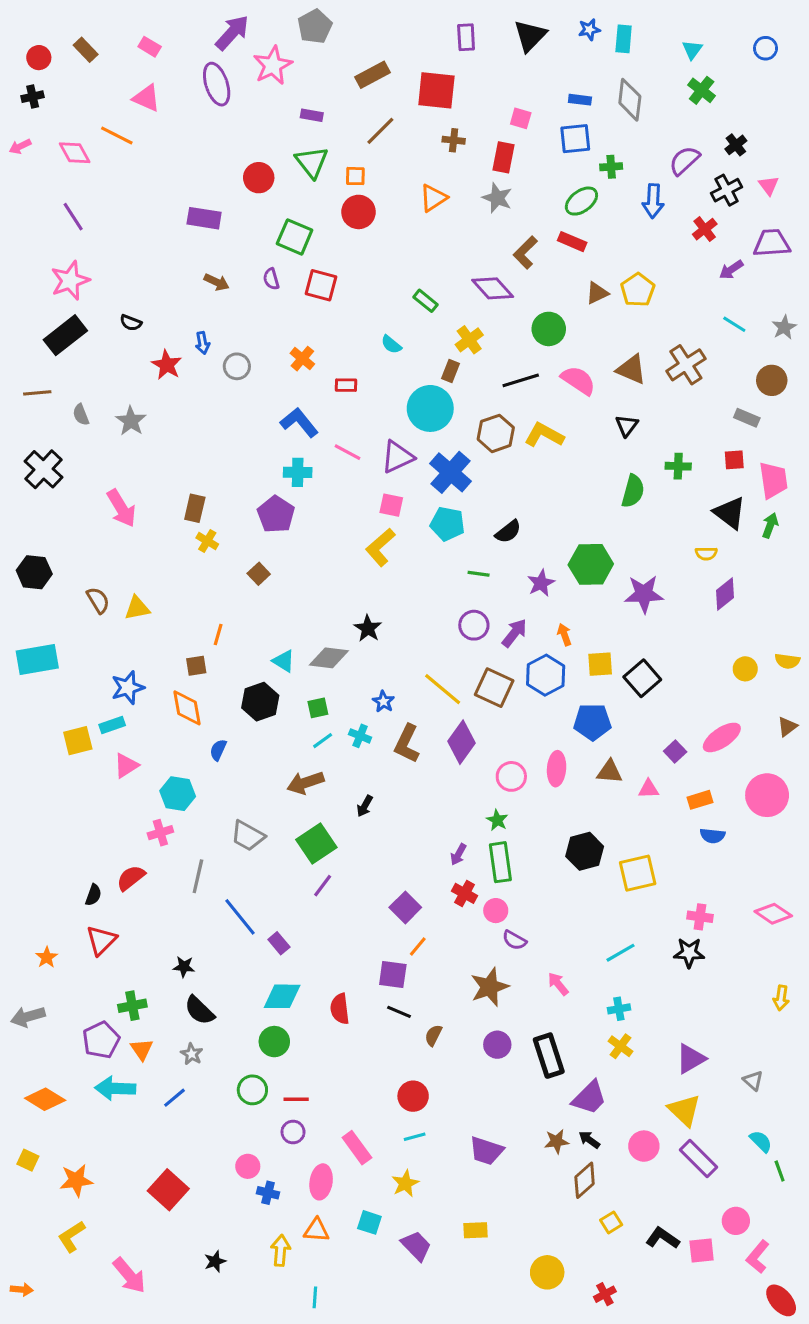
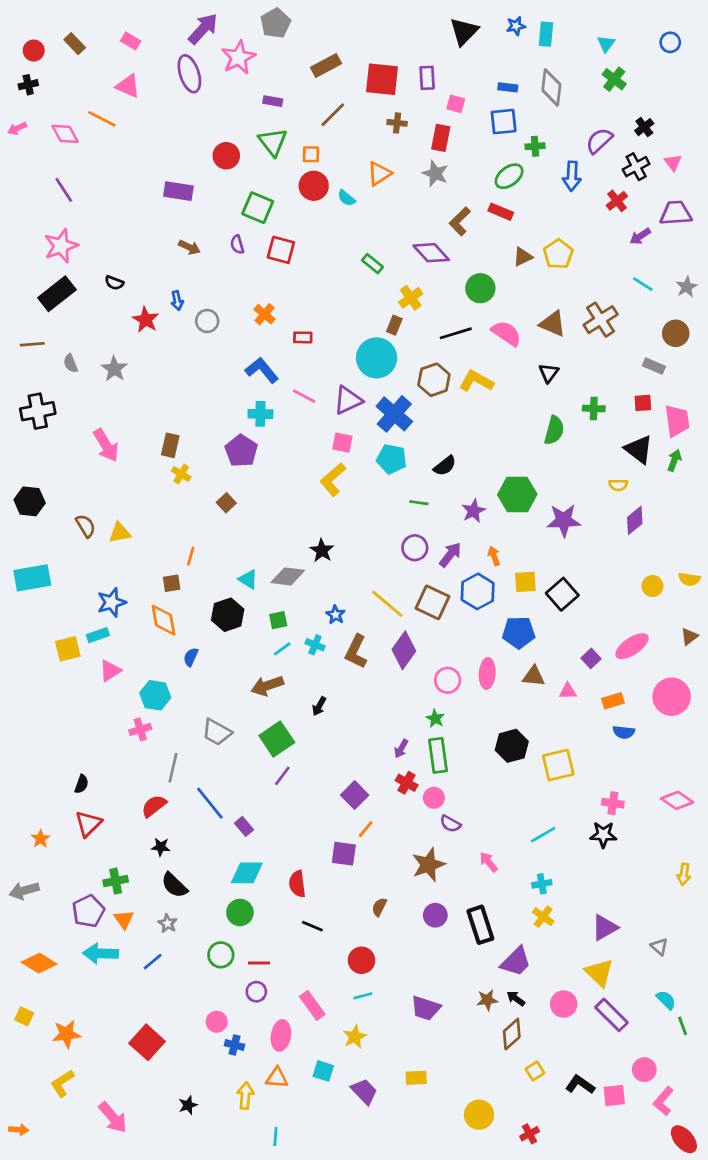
purple rectangle: (466, 37) -> (427, 78), moved
cyan semicircle: (391, 345) -> (346, 198), moved
black cross: (43, 469) -> (38, 411), turned 36
red semicircle: (131, 878) -> (154, 806), moved
black line: (399, 1012) -> (312, 926), moved

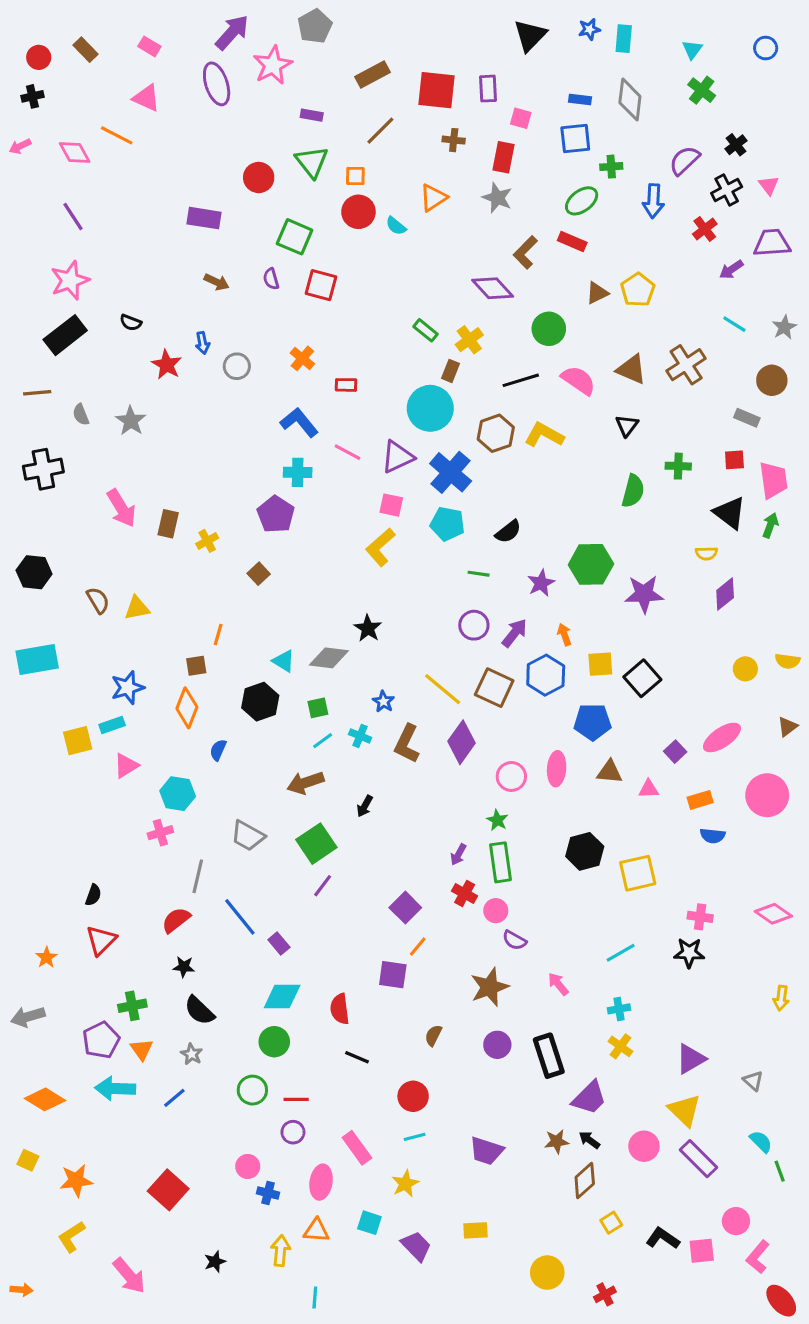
green rectangle: (372, 264) -> (426, 330), moved
brown rectangle: (170, 445) -> (168, 524), moved
yellow cross: (181, 474) -> (207, 541), turned 30
orange diamond: (163, 620) -> (187, 708), turned 32

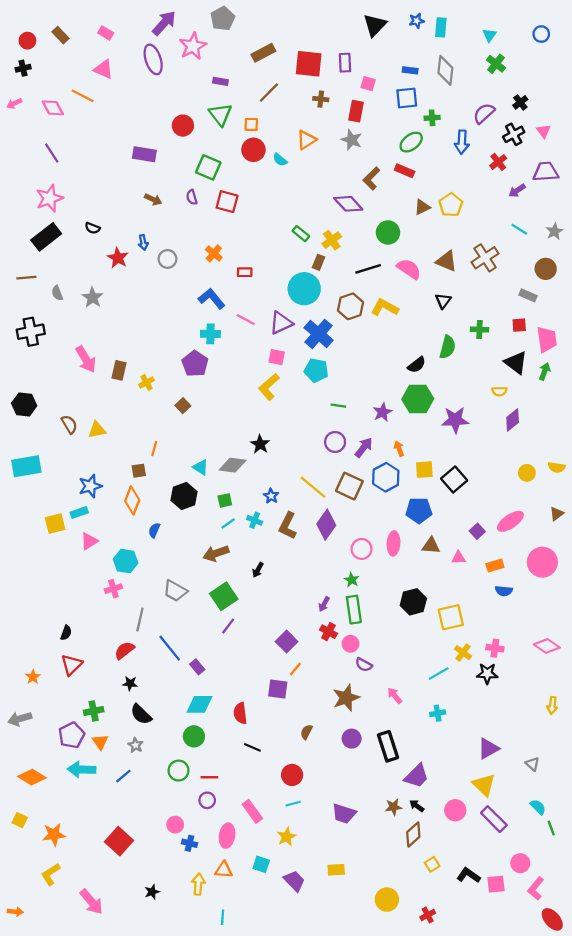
black semicircle: (508, 532) -> (417, 365), moved
yellow cross: (621, 1046) -> (463, 653), moved

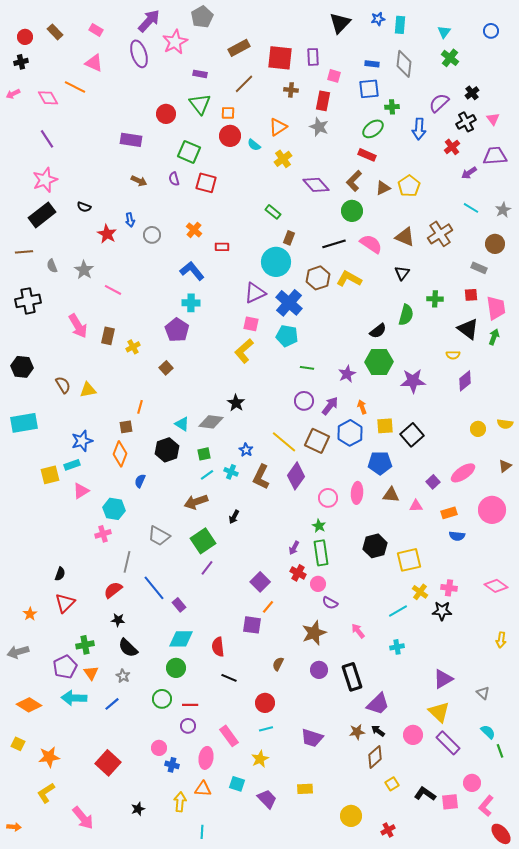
brown L-shape: (371, 178) -> (354, 181), moved
yellow cross: (332, 240) -> (283, 159), moved
pink line: (246, 320) -> (113, 290), moved

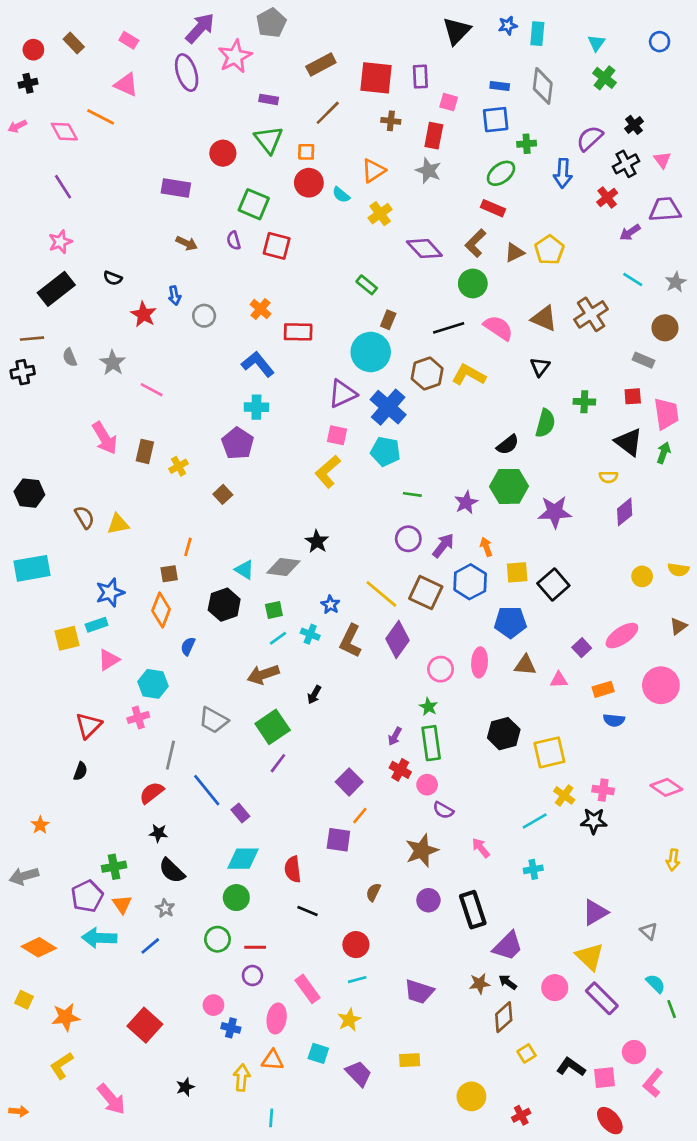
pink star: (45, 180) -> (60, 242), size x0.7
red rectangle: (222, 247) -> (298, 332), size x1.5
black cross: (28, 301) -> (23, 372), moved, size x0.7
red triangle: (65, 603) -> (88, 726), moved
red ellipse: (501, 834) -> (610, 1121), moved

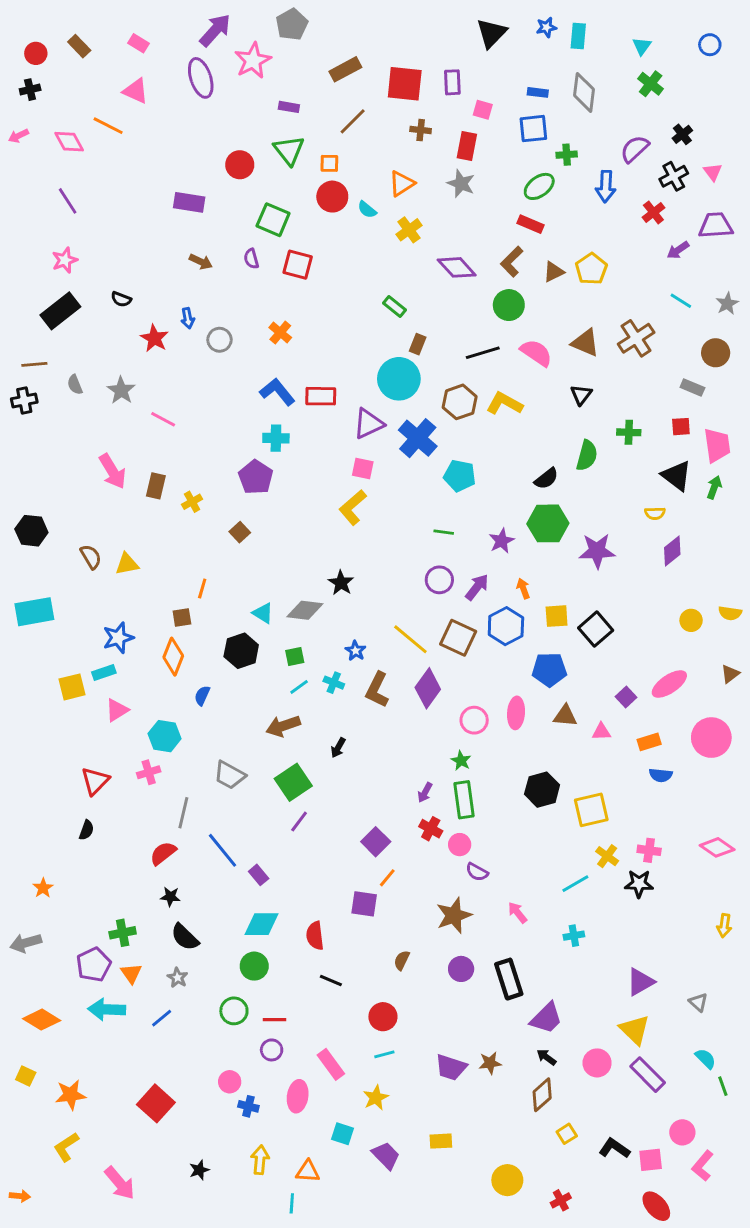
red rectangle: (298, 332) -> (321, 396), moved
cyan pentagon: (385, 451) -> (460, 476), moved
brown star: (480, 984) -> (490, 1063), moved
orange triangle: (273, 1060) -> (308, 1171), moved

